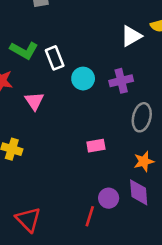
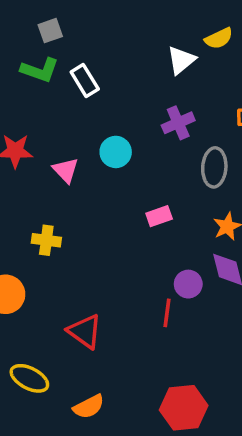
green L-shape: (24, 50) -> (40, 70), moved
white rectangle: (55, 58) -> (85, 80), moved
cyan circle: (83, 79) -> (116, 152), moved

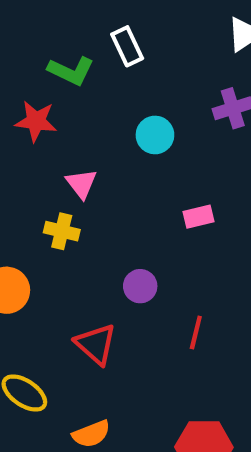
green L-shape: (40, 70) -> (71, 71), moved
pink triangle: (66, 170) -> (81, 184), moved
purple circle: (188, 284) -> (140, 286), moved

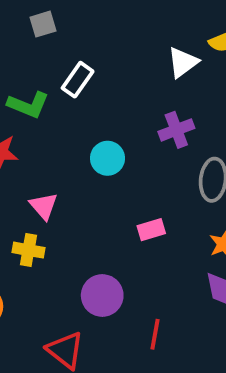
white rectangle: (127, 46) -> (78, 80), turned 64
purple circle: (140, 286) -> (102, 295), size x1.4

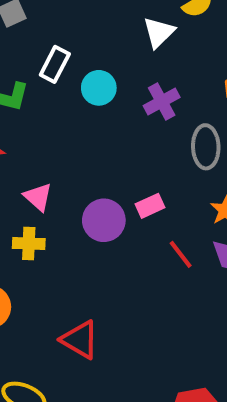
cyan circle: (107, 158) -> (99, 88), moved
purple circle: (102, 295) -> (104, 220), moved
red line: (155, 334) -> (181, 254), moved, turned -40

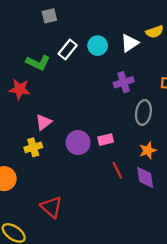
cyan circle: (99, 88) -> (98, 46), moved
pink triangle: (38, 197) -> (44, 122), turned 30
yellow cross: (29, 244) -> (33, 147), turned -30

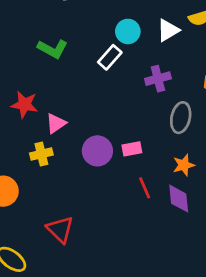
white rectangle: (68, 50) -> (110, 57), moved
red star: (20, 89) -> (24, 105), moved

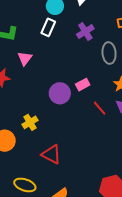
pink triangle: (56, 123) -> (25, 58), moved
yellow cross: (41, 154) -> (30, 122), moved

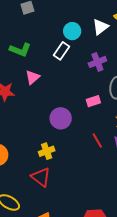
pink rectangle: (83, 85) -> (93, 101), moved
yellow cross: (30, 122) -> (47, 151), moved

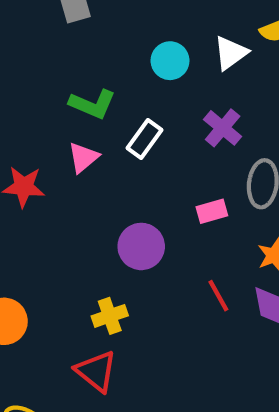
green L-shape: (20, 50) -> (92, 104), moved
white rectangle: (62, 51) -> (145, 139), moved
purple cross: (97, 62) -> (223, 128), turned -30

